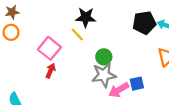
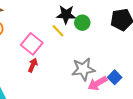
green circle: (104, 57) -> (82, 23), moved
blue square: (137, 84) -> (115, 77), turned -32

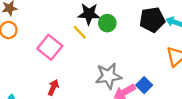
red arrow: (33, 65) -> (53, 87), moved

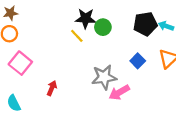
pink square: (50, 47) -> (20, 63), moved
blue square: (144, 85) -> (138, 61), moved

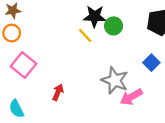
gray star: (104, 77) -> (115, 80), turned 30

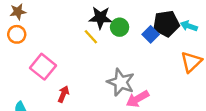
blue square: (151, 63) -> (151, 34), moved
pink square: (24, 65) -> (43, 67), moved

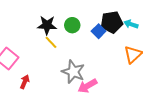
black star: (100, 18) -> (47, 25), moved
yellow line: (91, 37) -> (51, 42), moved

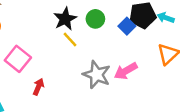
black star: (47, 25) -> (65, 19), turned -30
pink arrow: (87, 86) -> (126, 71), moved

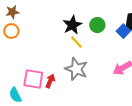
pink square: (18, 59) -> (33, 79), moved, turned -30
gray star: (97, 75) -> (76, 69), moved

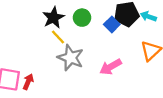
gray star: (76, 69) -> (71, 58), moved

